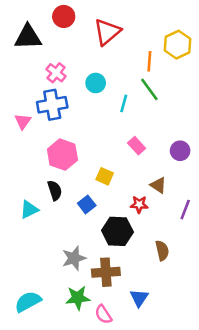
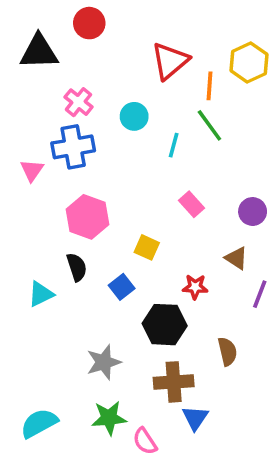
red triangle: (107, 32) -> (170, 61), moved
brown triangle: (158, 185) -> (236, 258), moved
brown cross: (106, 272) -> (174, 382), moved

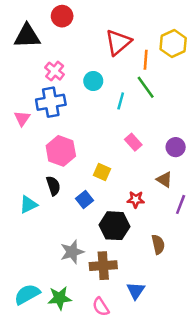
brown cross: (174, 382) -> (103, 266), moved
green star: (109, 418) -> (60, 298), moved

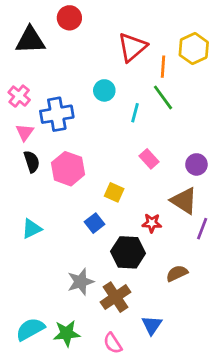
pink cross: (55, 71) -> (19, 96), moved
brown triangle: (164, 180) -> (184, 201), size x1.5
black semicircle: (53, 186) -> (32, 162), moved
brown semicircle: (158, 244) -> (177, 273), turned -102
brown cross: (103, 266) -> (115, 297), turned -30

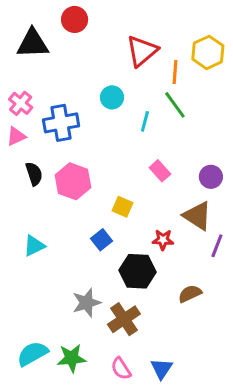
pink triangle: (25, 132) -> (16, 136), moved, turned 30
blue triangle: (152, 325) -> (161, 369), moved

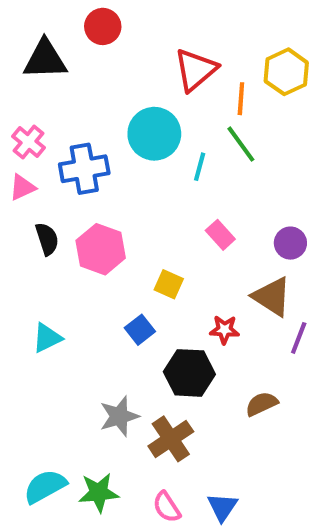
cyan circle: (112, 97) -> (154, 134), size x1.6

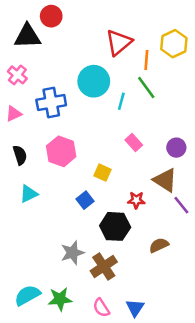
red circle: (103, 26) -> (51, 16), moved
pink cross: (29, 142) -> (17, 75), moved
black semicircle: (47, 239) -> (20, 155), moved
cyan triangle: (47, 338) -> (29, 194), moved
purple line: (299, 338) -> (181, 205), turned -60

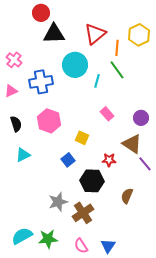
black triangle: (27, 36) -> (54, 34), moved
brown semicircle: (159, 245) -> (127, 196), turned -42

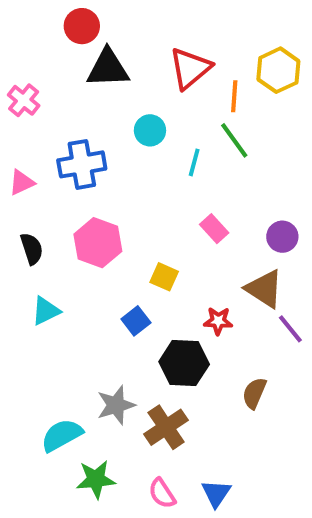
pink cross: (14, 60) -> (24, 100), moved
cyan circle: (75, 65) -> (150, 130), size x0.6
cyan semicircle: (22, 236) -> (62, 435), moved

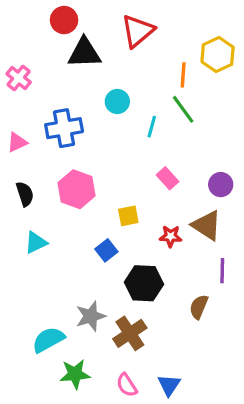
red triangle: (190, 68) -> (138, 31), moved
yellow square: (164, 277) -> (128, 216), turned -35
red star: (218, 321) -> (171, 236), moved
purple line: (290, 329) -> (222, 271), moved, turned 40

